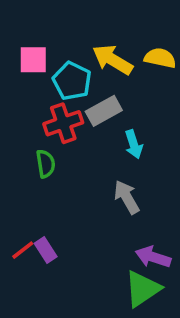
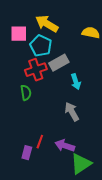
yellow arrow: (113, 60) -> (47, 24), moved
red line: (23, 250) -> (40, 142), moved, turned -32
purple rectangle: (46, 250) -> (27, 153), moved, turned 48
purple arrow: (153, 257) -> (65, 146), moved

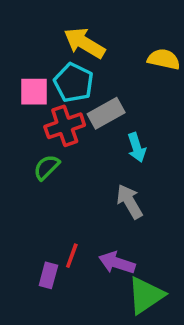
pink square: (19, 34) -> (34, 92), moved
green semicircle: (26, 93) -> (47, 167), turned -126

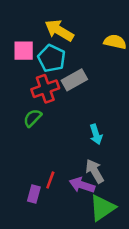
pink square: (34, 92) -> (24, 51), moved
cyan arrow: (137, 147) -> (96, 134), moved
gray arrow: (129, 202) -> (95, 171), moved

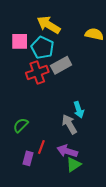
green semicircle: (33, 118) -> (21, 125), moved
gray arrow: (95, 171) -> (69, 124), moved
green triangle: (102, 208) -> (74, 165), moved, size x0.7

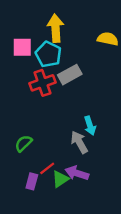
yellow arrow: (49, 25) -> (56, 28), turned 55
red line: (41, 147) -> (47, 168), turned 32
green triangle: (74, 165) -> (60, 179), moved

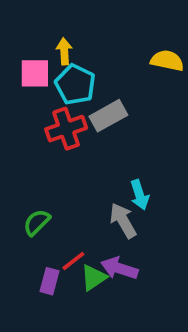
yellow arrow: (56, 28) -> (64, 51), moved, size x0.6

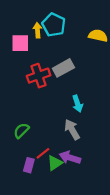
cyan pentagon: (75, 84) -> (54, 25), moved
cyan arrow: (140, 195) -> (77, 104), moved

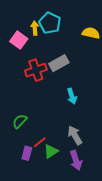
pink square: (20, 43) -> (19, 40), turned 36
gray arrow: (72, 130) -> (75, 135), moved
purple arrow: (70, 158) -> (76, 160), moved, turned -126

